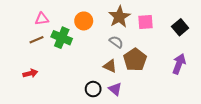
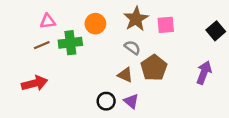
black square: (180, 27) -> (216, 31), moved
green cross: (62, 38) -> (70, 43), turned -30
red arrow: (30, 73) -> (35, 83), size x1.5

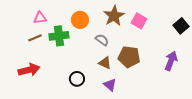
pink square: (166, 25) -> (139, 21), turned 35
gray semicircle: (132, 48) -> (102, 40), moved
brown pentagon: (154, 68) -> (129, 57), turned -30
black circle: (106, 101) -> (77, 79), moved

